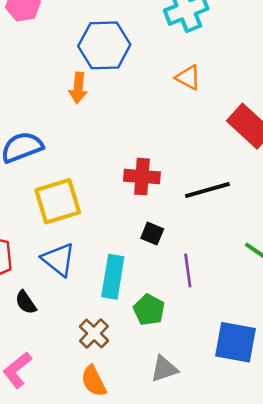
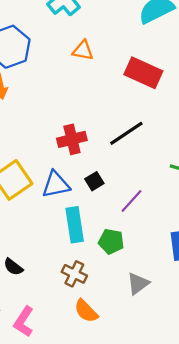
black square: (152, 234) -> (94, 181), turned -36
blue triangle: (58, 260) -> (56, 185), moved, turned -32
purple line: (188, 270) -> (131, 201), turned 68

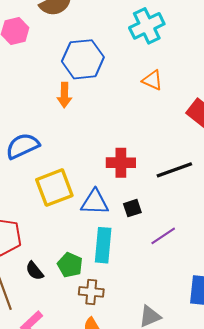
green pentagon: (111, 241) -> (70, 265), moved
brown cross: (74, 274) -> (91, 292), turned -35

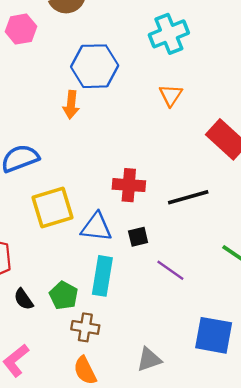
orange triangle: (152, 80) -> (171, 95), turned 35
purple line: (163, 236) -> (170, 270), turned 65

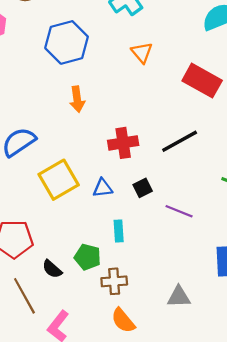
orange arrow: (71, 105) -> (77, 99), moved
blue triangle: (96, 227) -> (103, 188), size x0.7
cyan rectangle: (102, 276) -> (119, 231), size x0.6
gray triangle: (149, 359) -> (179, 297), turned 30

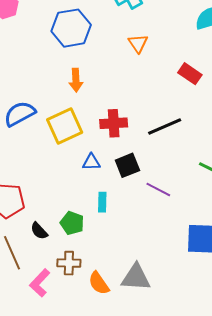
red rectangle: (202, 81) -> (190, 74), size x0.7
yellow square: (59, 180) -> (65, 126), moved
black square: (143, 188) -> (127, 165), size x1.4
brown cross: (114, 281) -> (69, 263), moved
gray triangle: (179, 297) -> (136, 277), moved, size x1.4

